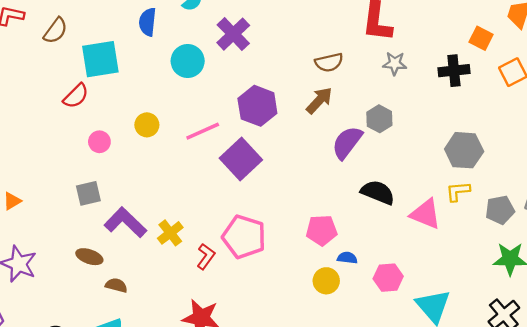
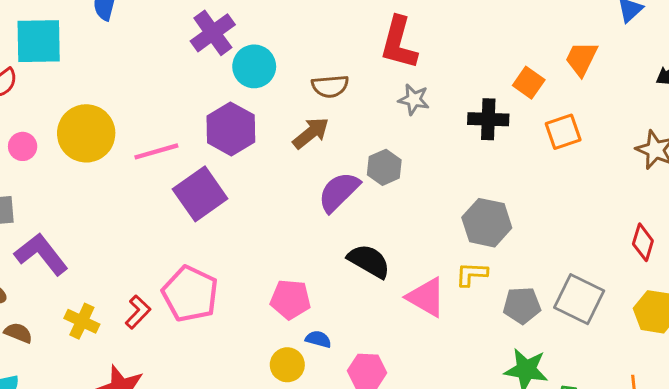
cyan circle: (188, 61) -> (254, 66), moved
yellow circle: (147, 125) -> (86, 133), size x1.8
yellow cross: (170, 233) -> (82, 321), moved, turned -35

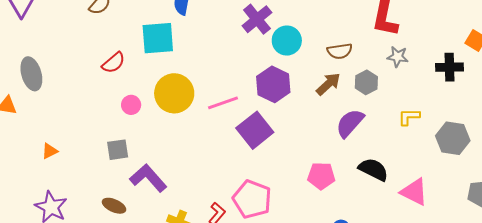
cyan square: (39, 41) -> (158, 38), moved
gray hexagon: (384, 167) -> (366, 82), moved
yellow L-shape: (472, 274) -> (409, 117), moved
pink pentagon: (290, 299) -> (321, 176), moved

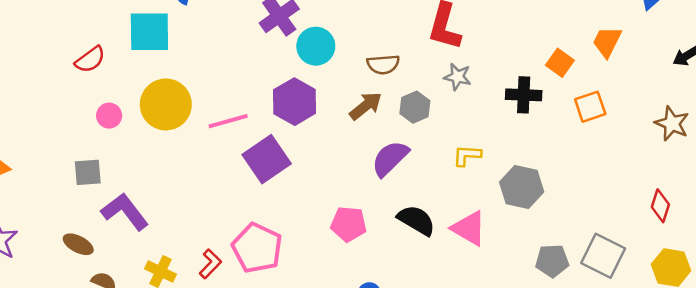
pink triangle: (414, 192) -> (469, 228), moved

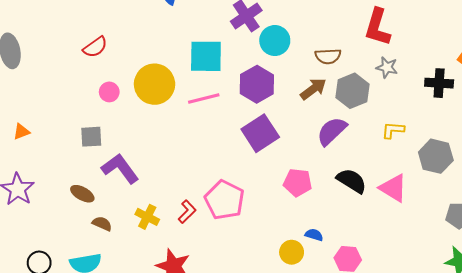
cyan square: (149, 32) -> (206, 56), moved
gray hexagon: (415, 107) -> (352, 91), size x1.4
purple square: (267, 159) -> (260, 133), moved

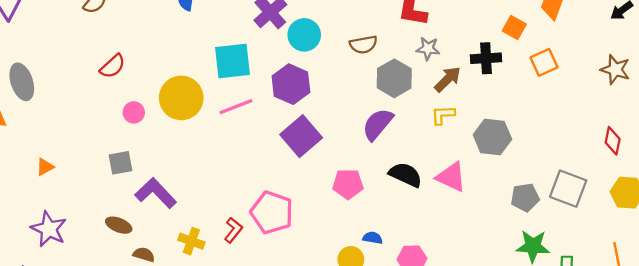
brown arrow: (313, 89) -> (448, 79), moved

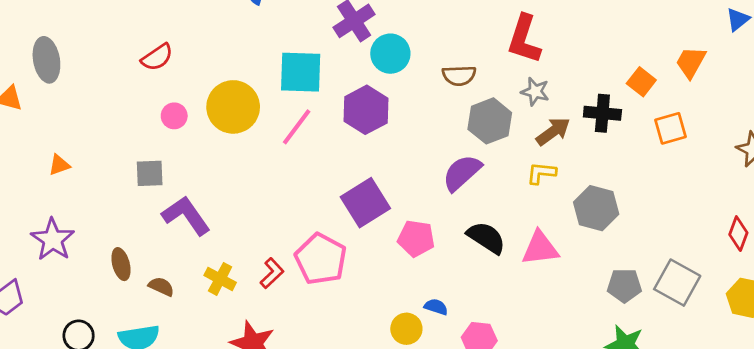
pink line: (236, 107) -> (297, 127), turned -40
purple square: (301, 136) -> (365, 203), moved
pink triangle: (451, 177) -> (540, 248), turned -40
brown ellipse: (119, 225) -> (121, 264), moved, turned 45

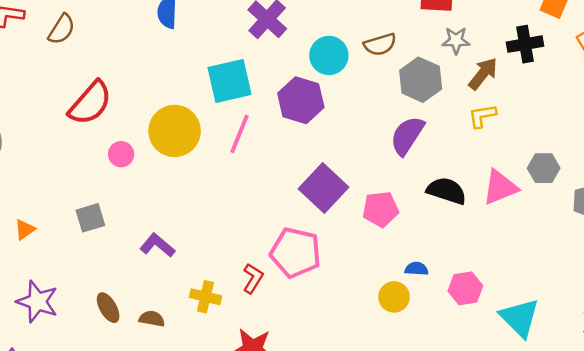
cyan circle: (390, 54) -> (329, 55), moved
red semicircle: (157, 57) -> (90, 103), size x1.5
gray square: (150, 173) -> (90, 218), moved
gray hexagon: (596, 208) -> (544, 168), moved, size x0.7
purple L-shape: (186, 216) -> (157, 245), size x0.7

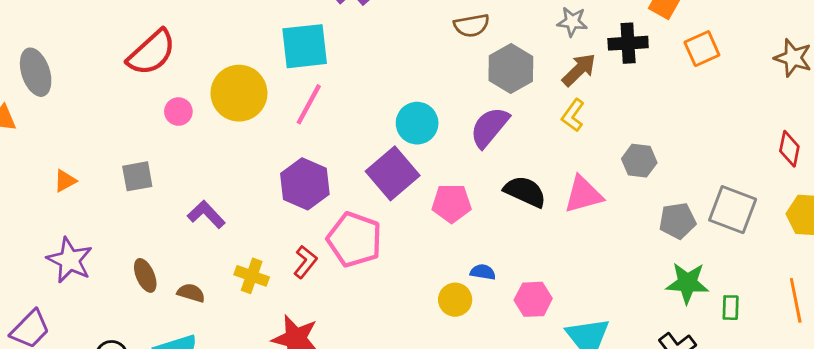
gray star: (456, 40) -> (572, 22), moved
cyan circle: (329, 55) -> (417, 123), moved
purple hexagon: (301, 100) -> (305, 184), moved
yellow L-shape: (482, 116) -> (573, 115), turned -52
gray hexagon: (544, 168) -> (639, 161), moved

